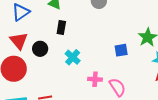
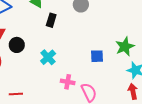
black rectangle: (61, 28) -> (51, 20), moved

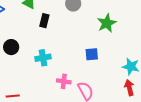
green star: (125, 47) -> (107, 23), moved
cyan cross: (48, 57) -> (43, 58), turned 35

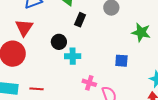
green star: (107, 23) -> (141, 32), turned 30
black circle: (11, 47) -> (59, 42), moved

